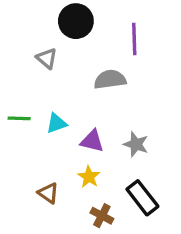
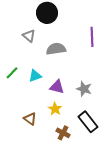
purple line: (134, 39) -> (92, 37), moved
gray semicircle: (110, 79) -> (56, 49), moved
green line: (19, 118) -> (12, 73), turned -48

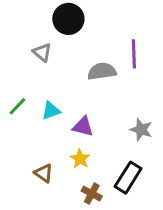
gray semicircle: (56, 49) -> (102, 71), moved
gray star: (84, 89) -> (141, 130), moved
black rectangle: (88, 122) -> (128, 178), turned 70

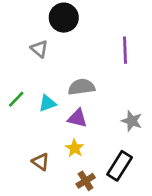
gray semicircle: (102, 71) -> (81, 87), moved
brown cross: (92, 194) -> (86, 181), turned 30

